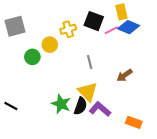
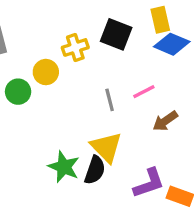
pink line: (111, 30) -> (144, 92), moved
purple L-shape: (100, 109) -> (149, 183), moved, turned 120

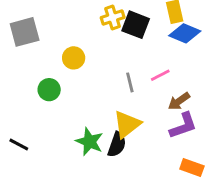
yellow cross: (75, 47) -> (113, 18), moved
green circle: (18, 92) -> (49, 90), moved
yellow triangle: (106, 147) -> (127, 124), turned 36
purple L-shape: (149, 183) -> (183, 126), moved

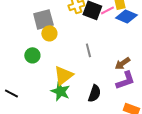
gray square: (25, 32) -> (43, 19), moved
pink line: (160, 75) -> (107, 10), moved
yellow triangle: (127, 124) -> (63, 75), moved
black semicircle: (117, 144) -> (94, 93), moved

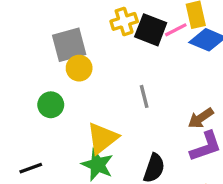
black line: (11, 93) -> (31, 168), moved, turned -48

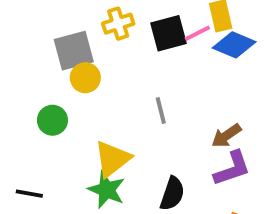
yellow cross: (124, 21) -> (118, 24), moved
black square: (151, 30) -> (168, 33), turned -36
black line: (31, 168) -> (29, 194), turned 30

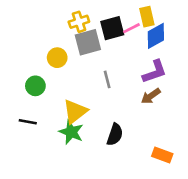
blue diamond: (234, 45) -> (156, 36), turned -52
gray square: (74, 51) -> (88, 42), moved
purple L-shape: (232, 169) -> (155, 72), moved
black line: (29, 194) -> (28, 122), moved

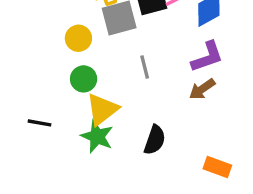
green circle: (35, 86) -> (84, 79), moved

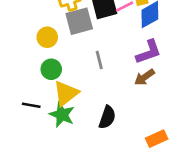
black line: (39, 123) -> (31, 105), moved
orange rectangle: (217, 167) -> (157, 139), turned -45

